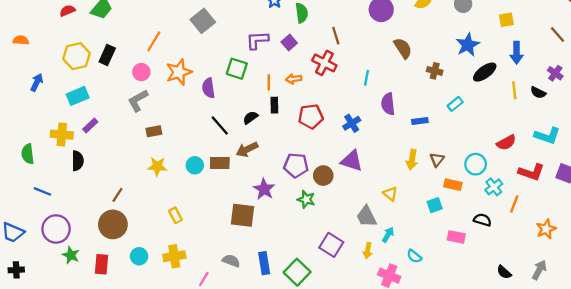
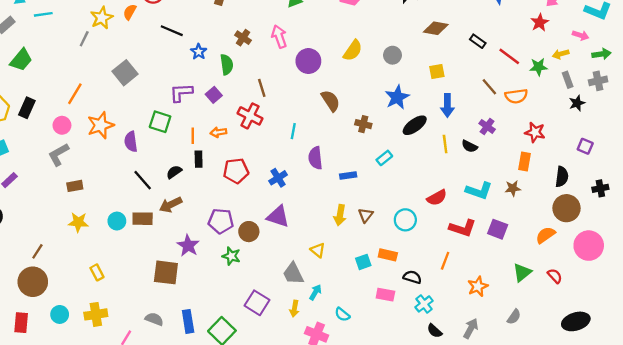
orange rectangle: (453, 185) -> (388, 255), moved
cyan cross: (494, 187) -> (424, 304), moved

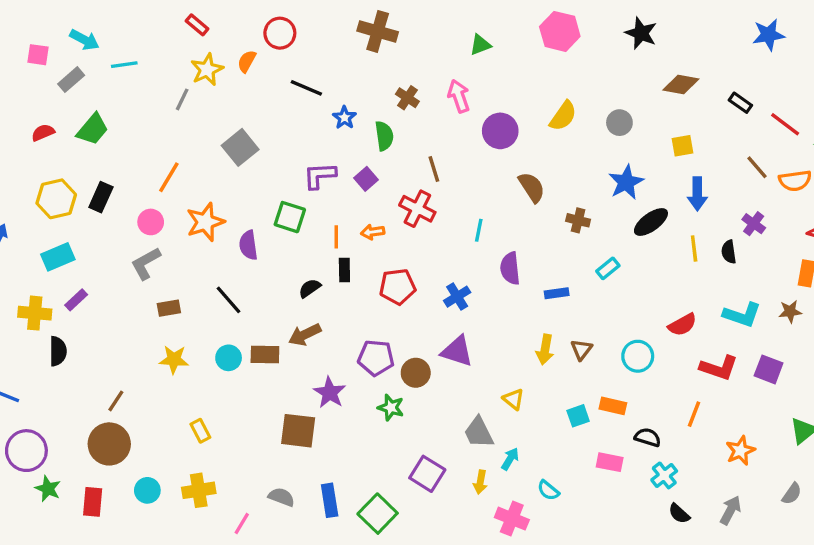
black semicircle: (470, 146) -> (729, 252), turned 56
black line: (143, 180) -> (229, 300), moved

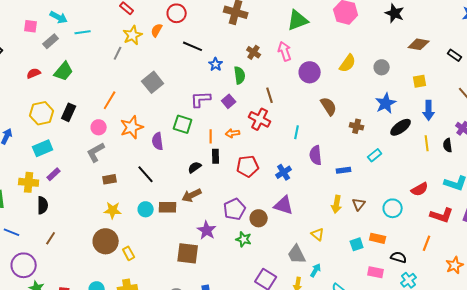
green triangle: (480, 45) -> (298, 20), size x1.6
purple pentagon: (376, 358) -> (235, 209), turned -30
brown line: (116, 401) -> (51, 238), moved
brown circle: (109, 444) -> (106, 241), moved

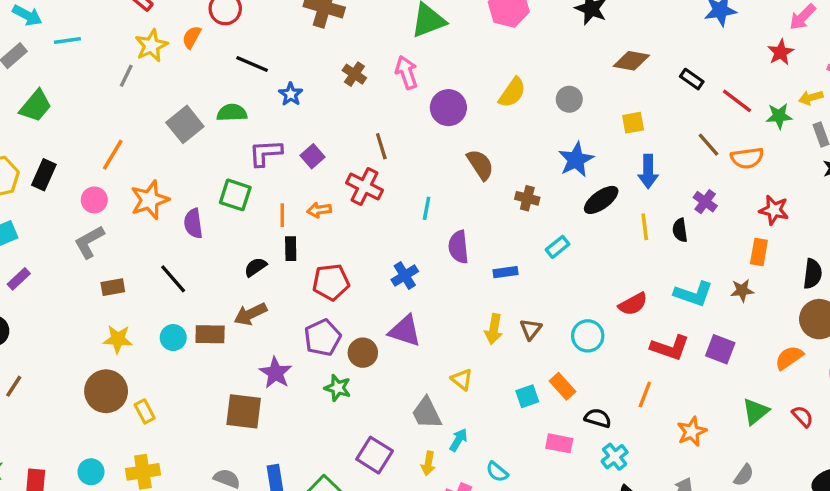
green semicircle: (240, 75) -> (232, 113), moved, turned -84
red pentagon: (248, 166) -> (331, 282), moved
orange rectangle: (378, 238) -> (563, 386), turned 35

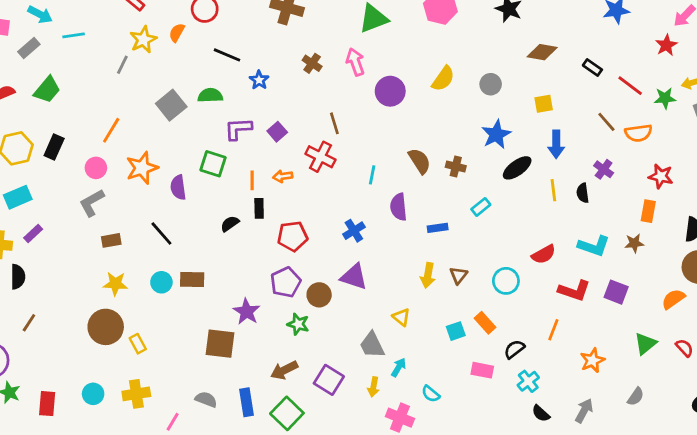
brown semicircle: (480, 165) -> (419, 161), moved
brown arrow: (250, 314) -> (284, 370), moved
black semicircle: (598, 418) -> (514, 349), turned -55

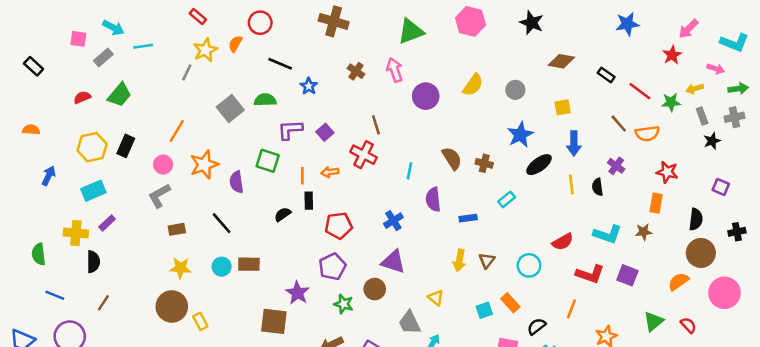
brown circle: (319, 295) -> (375, 289), moved

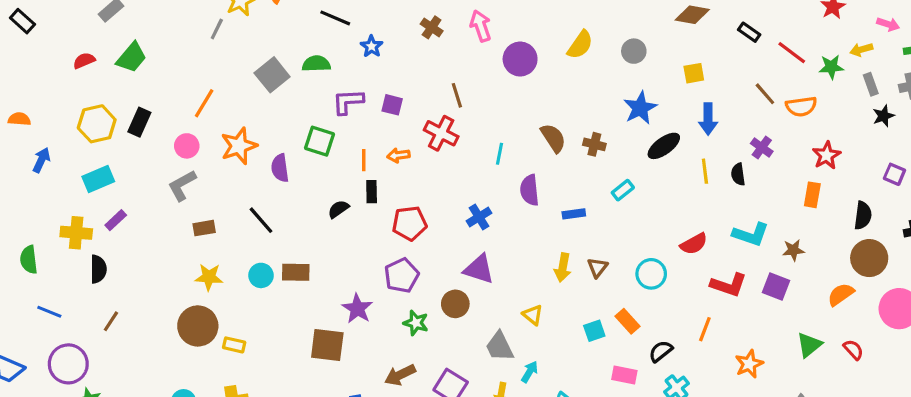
orange semicircle: (31, 130) -> (19, 119), moved
purple square: (325, 132) -> (392, 105), turned -35
red star: (667, 172) -> (827, 155), turned 30
brown star: (644, 232) -> (793, 250), moved
yellow rectangle: (200, 321) -> (234, 345), turned -49

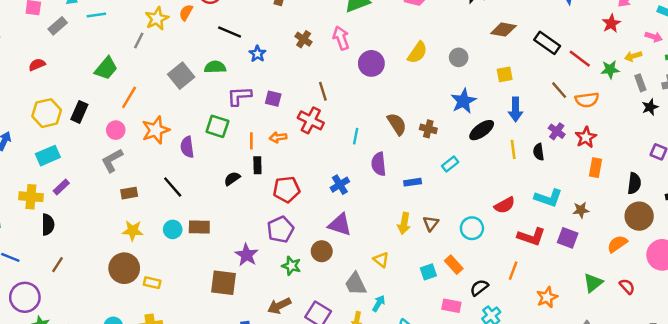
black rectangle: (749, 32) -> (547, 43), size x1.5
green trapezoid: (131, 57) -> (106, 68), moved
red star: (827, 155) -> (586, 137), moved

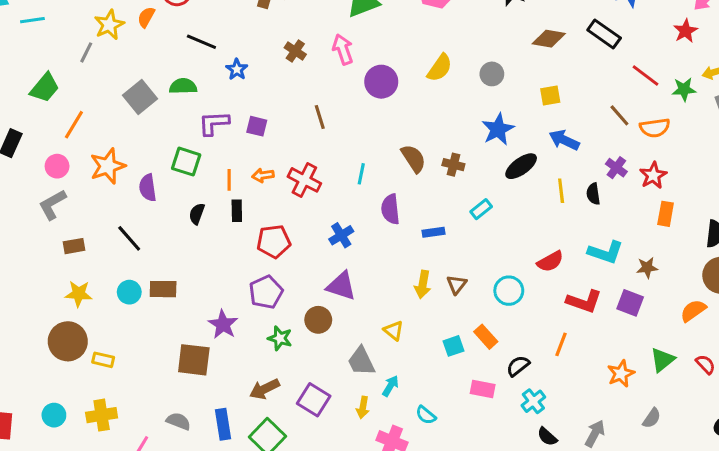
black rectangle: (547, 43) -> (604, 34), moved
blue arrow: (516, 109) -> (564, 140), turned 115
red cross: (311, 120) -> (304, 180), moved
black semicircle: (232, 179) -> (197, 214), moved, turned -35
orange star: (547, 297) -> (621, 374), moved

